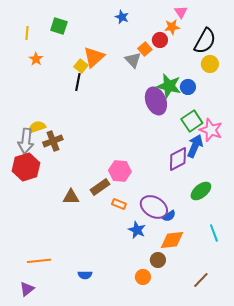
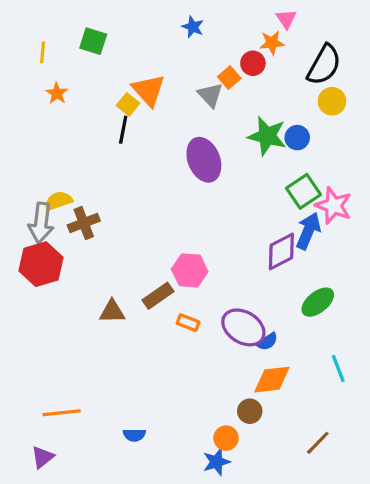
orange triangle: (94, 57) -> (149, 90), turned -30
purple ellipse: (156, 101) -> (204, 160), moved
blue star: (137, 230) -> (217, 462), moved, turned 30

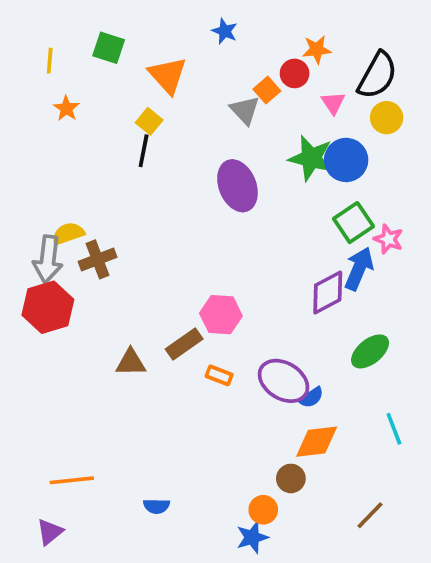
pink triangle: (286, 19) -> (333, 103), moved
orange triangle: (149, 90) -> (168, 75), moved
blue circle: (297, 138) -> (346, 160), size x1.5
pink star: (334, 206) -> (388, 239), size x0.7

